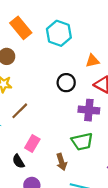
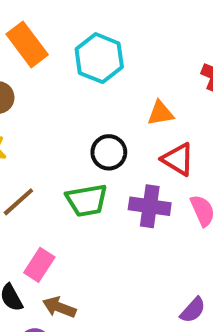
green trapezoid: (82, 142) -> (87, 200), moved
brown arrow: (61, 162) -> (59, 307), moved, turned 126

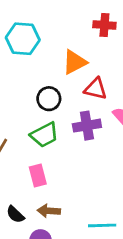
orange triangle: (160, 113) -> (75, 62), size x1.4
pink rectangle: (39, 265) -> (38, 176), moved, turned -30

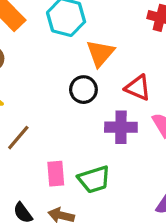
orange triangle: (75, 62) -> (100, 53), moved, turned -32
green trapezoid: (44, 135) -> (94, 179), moved

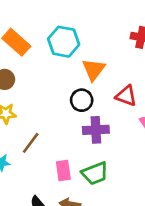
purple cross: (121, 127) -> (96, 130), moved

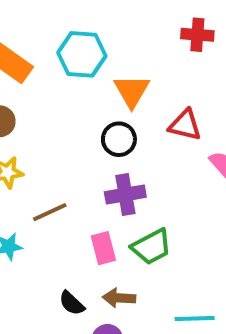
purple cross: (96, 130) -> (125, 194), moved
brown line: (31, 143) -> (50, 212), turned 35

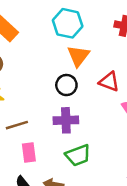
cyan hexagon: (82, 54) -> (68, 23), moved
pink rectangle: (103, 248) -> (29, 153), moved

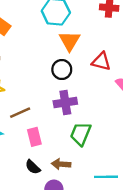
green trapezoid: (78, 155) -> (81, 134), turned 140

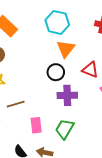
purple cross: (65, 103) -> (67, 95), moved
pink rectangle: (34, 137) -> (36, 125), moved

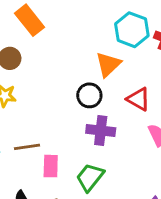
cyan hexagon: (57, 22) -> (132, 30), moved
brown line: (16, 104) -> (27, 147), moved

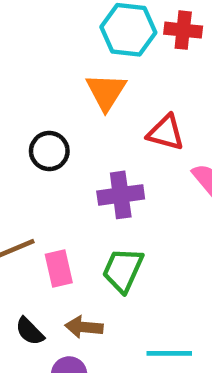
black circle: (89, 95) -> (49, 151), moved

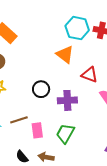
orange triangle: (106, 92) -> (65, 54), turned -30
black circle: (49, 151) -> (41, 89), moved

